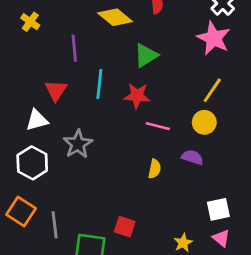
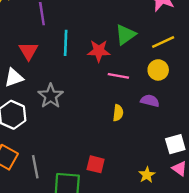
green triangle: (146, 55) -> (125, 35), moved
yellow line: (212, 90) -> (163, 42), turned 35

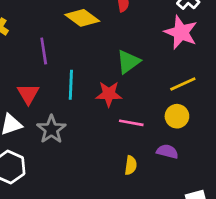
green triangle: (125, 35) -> (128, 62), moved
gray star: (51, 96) -> (51, 129), moved

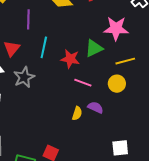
pink star: (181, 32) -> (116, 28), moved, turned -30
green triangle: (128, 62) -> (94, 48), moved
purple semicircle: (167, 151) -> (95, 107), moved

